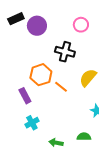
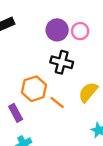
purple circle: (37, 26) -> (57, 30), moved

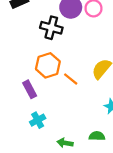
black cross: (62, 62) -> (51, 28), moved

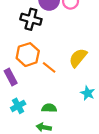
green semicircle: (97, 136) -> (49, 108), moved

